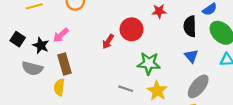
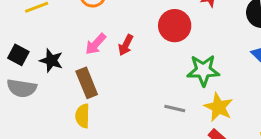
pink arrow: (61, 35) -> (96, 44), moved
red arrow: (108, 41) -> (126, 45), moved
gray semicircle: (32, 68) -> (22, 88), moved

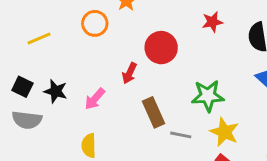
red circle: (175, 26) -> (161, 48), moved
pink arrow: (96, 44) -> (95, 99), moved
brown rectangle: (87, 83) -> (154, 112), moved

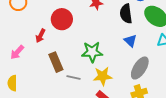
yellow star: (224, 132) -> (103, 76), turned -30

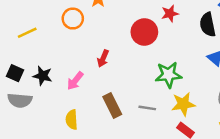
red circle: (62, 19) -> (144, 32), moved
brown rectangle: (56, 62) -> (112, 106), moved

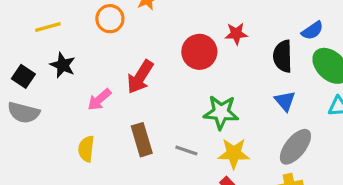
red arrow: (103, 59) -> (140, 77), size x1.5
black star: (43, 76) -> (63, 65), moved

